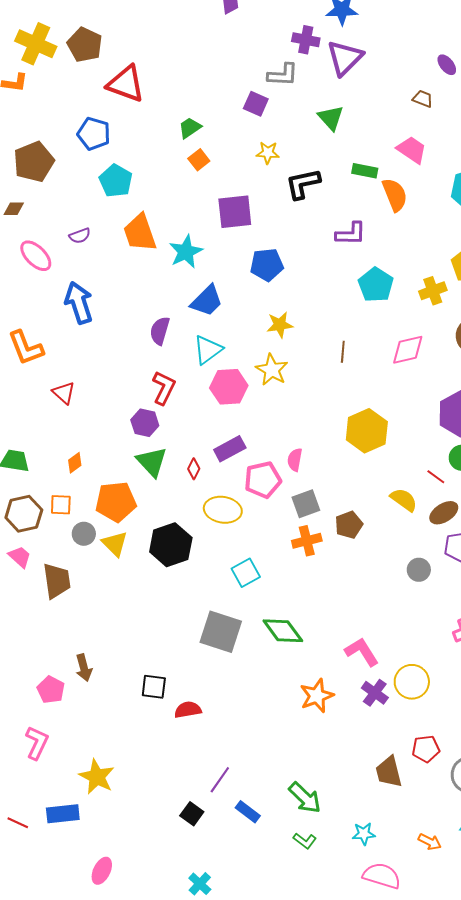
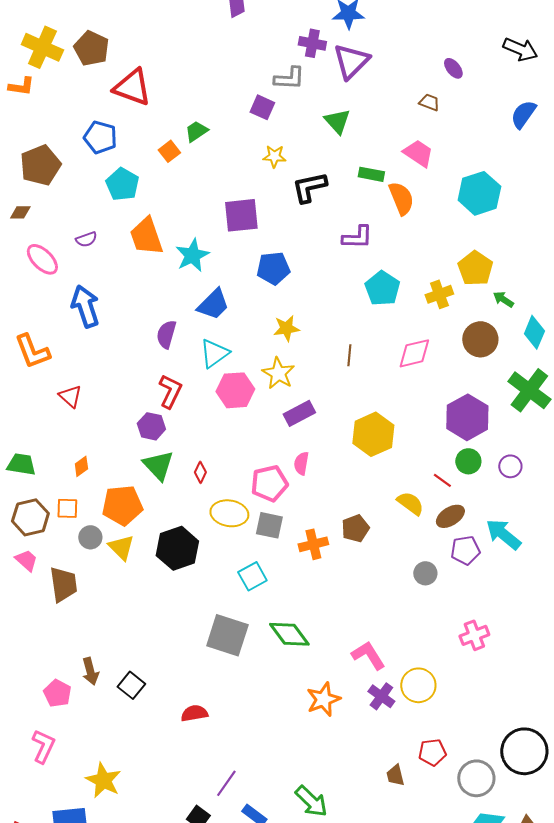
orange square: (199, 160) -> (169, 151), moved
purple rectangle: (230, 449) -> (299, 413), moved
gray square: (306, 504) -> (269, 525), moved, turned 32
black square: (154, 687) -> (131, 685), moved, turned 32
brown trapezoid: (389, 772) -> (395, 775), size x0.7

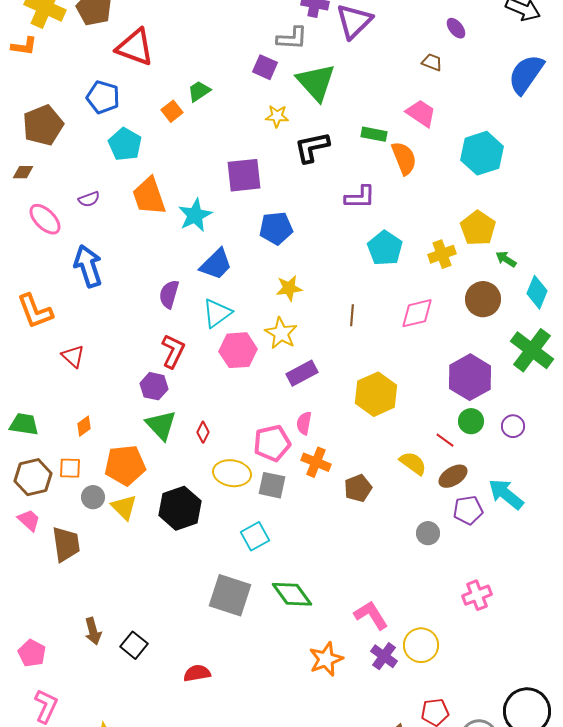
blue semicircle: (523, 114) -> (526, 74), size x1.4
green triangle: (337, 121) -> (316, 82), moved, size x1.5
orange cross: (313, 544) -> (316, 462), moved, turned 36
pink pentagon: (57, 693) -> (32, 653), moved

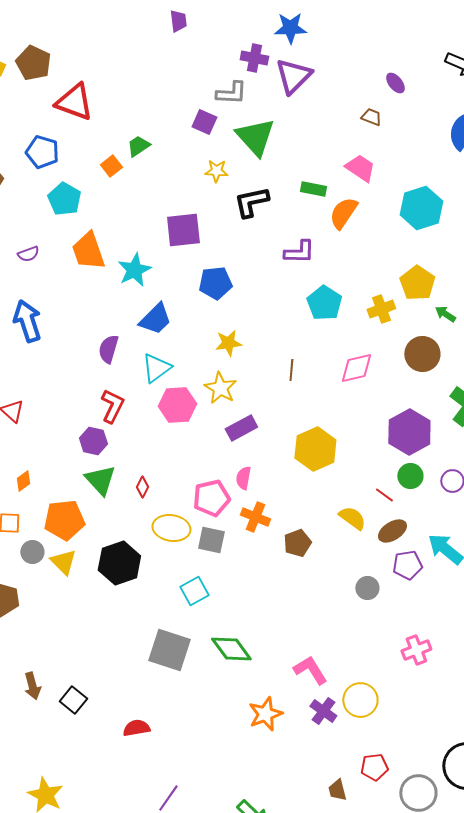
orange semicircle: (404, 158) -> (343, 213), turned -124

